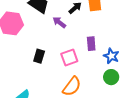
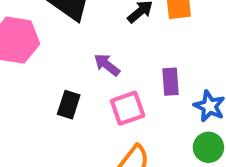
purple arrow: (59, 22) -> (107, 65), moved

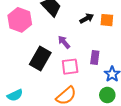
black rectangle: (69, 105) -> (40, 58), size x1.6

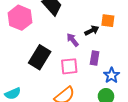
black arrow: (87, 18) -> (92, 30), moved
purple arrow: (64, 42) -> (73, 40), moved

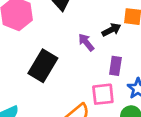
pink square: (69, 66) -> (103, 94), moved

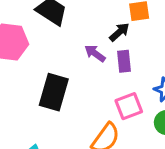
purple rectangle: (115, 66) -> (124, 61), moved

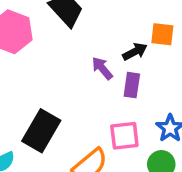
black rectangle: (54, 92) -> (41, 131), moved

